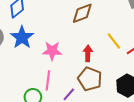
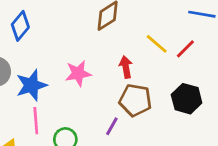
blue star: (22, 37) -> (31, 85), moved, turned 30
pink line: (48, 80) -> (36, 121), moved

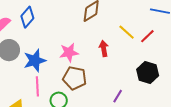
brown pentagon: (135, 100) -> (75, 78), moved
purple line: (112, 126) -> (118, 96), moved

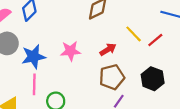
red arrow: (104, 49) -> (108, 50), turned 63
brown pentagon: (75, 78) -> (112, 77), moved, turned -30

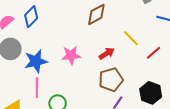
red line: (155, 40) -> (154, 53), moved
black hexagon: (153, 79) -> (151, 93), moved

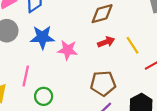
red arrow: (107, 53) -> (106, 42), moved
blue star: (36, 61) -> (42, 37), moved

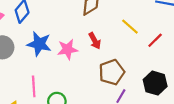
blue star: (42, 37) -> (39, 44), turned 30
red arrow: (106, 42) -> (95, 41), moved, turned 98

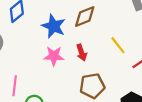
blue star: (39, 44) -> (54, 26), moved

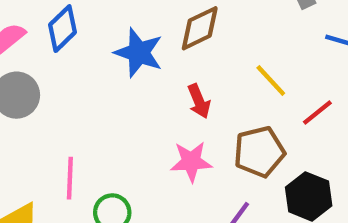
pink star: (54, 56) -> (191, 162), moved
brown pentagon: (92, 86) -> (259, 152), moved

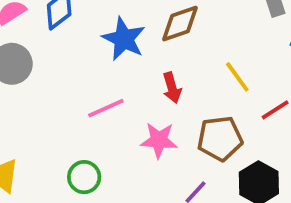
pink line: (70, 178) -> (106, 108), moved, turned 57

